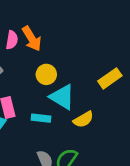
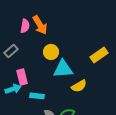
cyan triangle: (62, 97) -> (63, 69), turned -35
cyan rectangle: (41, 118) -> (37, 96), moved

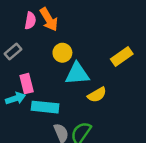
cyan rectangle: (37, 96) -> (45, 107), size x1.5

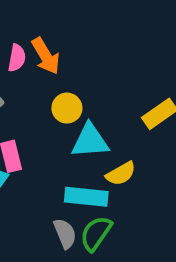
cyan rectangle: (45, 107) -> (86, 197), moved

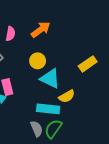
orange arrow: (46, 56) -> (41, 30), moved, turned -96
cyan triangle: (90, 141) -> (50, 79), turned 30

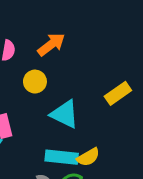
yellow circle: (38, 61) -> (35, 82), moved
yellow semicircle: (67, 96) -> (88, 157), moved

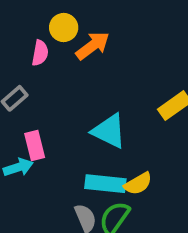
yellow circle: (35, 82) -> (64, 27), moved

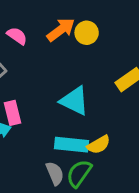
yellow circle: (64, 27) -> (87, 33), moved
pink semicircle: (40, 53) -> (17, 36), turned -65

